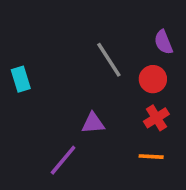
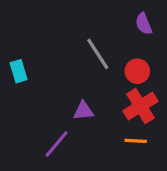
purple semicircle: (163, 42) -> (144, 24), moved
red cross: (156, 118) -> (140, 106), size x1.5

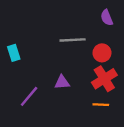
gray line: (98, 54) -> (73, 40), turned -60
purple line: (57, 144) -> (29, 96), moved

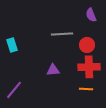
red cross: (104, 79) -> (89, 67), turned 30
purple line: (29, 96) -> (14, 90), moved

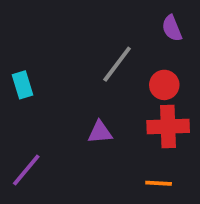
gray line: (62, 34) -> (117, 64), turned -50
orange line: (86, 89) -> (159, 183), moved

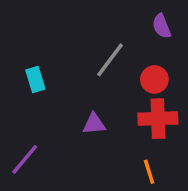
cyan rectangle: (23, 85) -> (35, 79), moved
orange line: (159, 183) -> (149, 172), turned 70

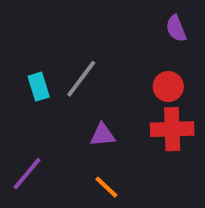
gray line: (110, 60) -> (81, 79), moved
orange line: (149, 172) -> (106, 187), moved, turned -30

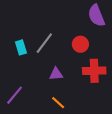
purple semicircle: (176, 28) -> (96, 16), size x1.5
red circle: (168, 87) -> (80, 44), moved

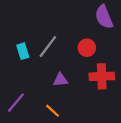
orange line: (58, 103) -> (52, 111), moved

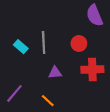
gray line: (48, 47) -> (44, 42), turned -40
cyan rectangle: (23, 51) -> (21, 47), turned -32

